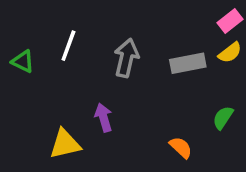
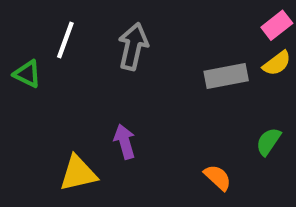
white line: (68, 46) -> (65, 40), moved
gray arrow: (126, 58) -> (133, 46), moved

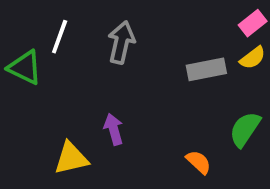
green triangle: (27, 74) -> (25, 67), size x1.4
green semicircle: (268, 142) -> (245, 129), size x1.4

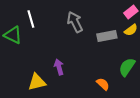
white line: (60, 37) -> (31, 19), turned -36
gray arrow: (121, 42) -> (75, 22), moved, turned -40

